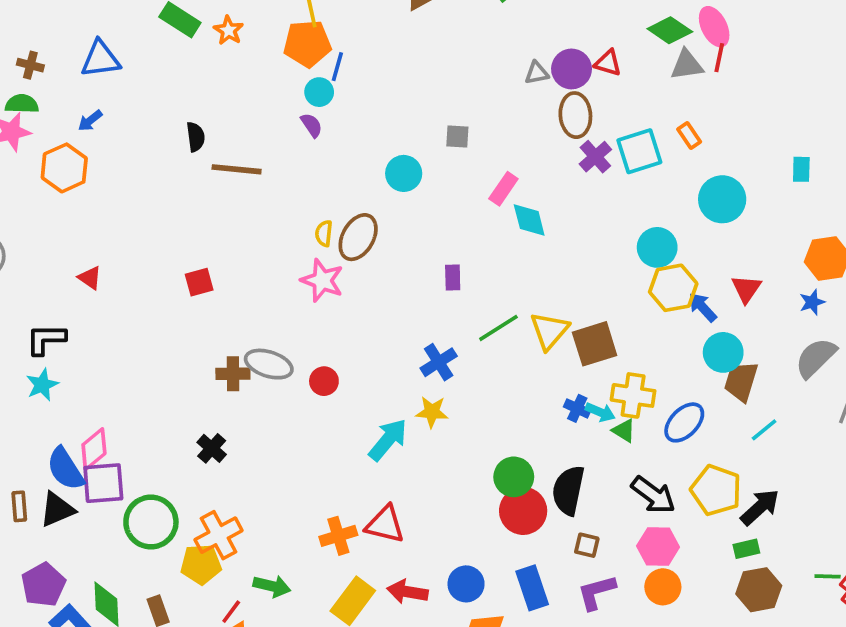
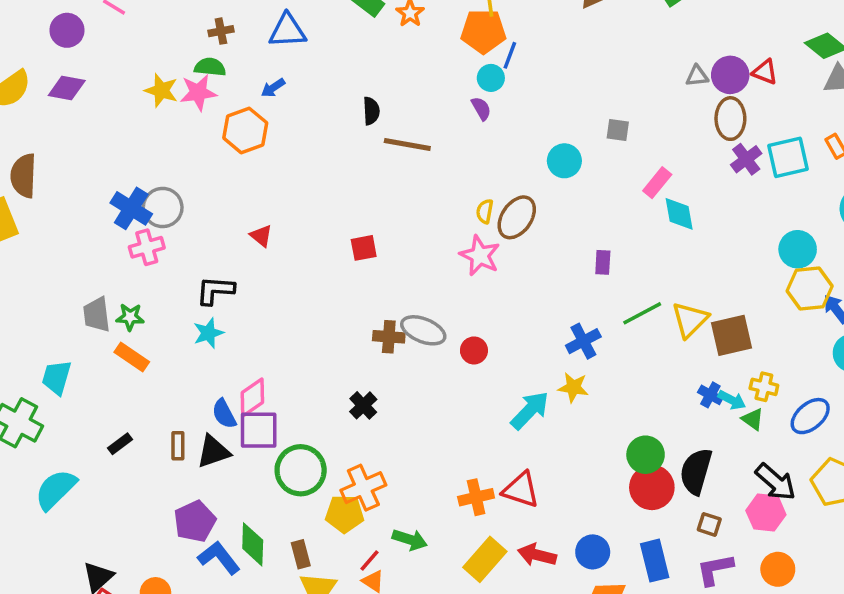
brown cross: (30, 65) -> (221, 31), turned -30
yellow cross: (633, 395) -> (764, 387), size x0.7
blue semicircle: (65, 469) -> (224, 414), size x0.7
pink hexagon: (658, 547) -> (766, 513), moved

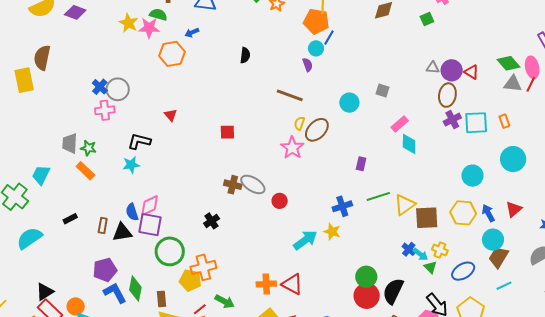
brown line: (407, 145) -> (290, 95), moved
blue cross: (131, 208) -> (100, 87), size x0.7
yellow hexagon: (810, 288) -> (463, 213), moved

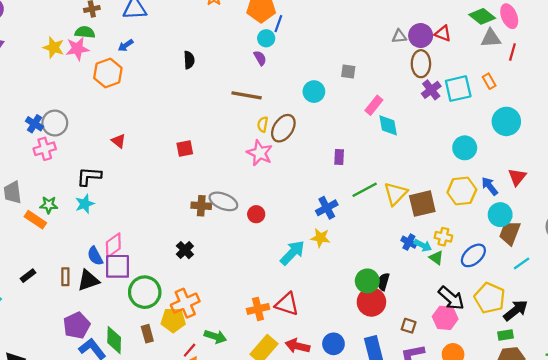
red line: (531, 84) -> (512, 52), moved
green star: (88, 148) -> (49, 205), moved
black semicircle: (393, 291) -> (383, 282), moved, size x0.6
brown rectangle: (162, 299) -> (147, 334), moved

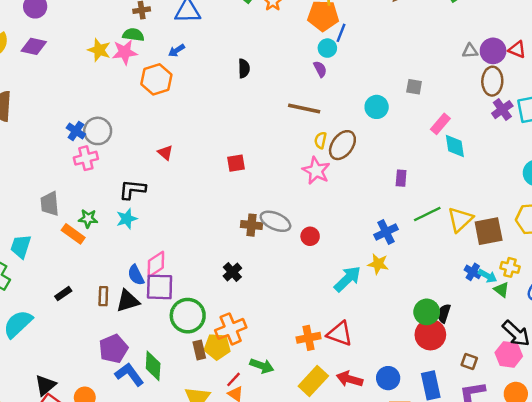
brown rectangle: (147, 334) -> (199, 350), moved

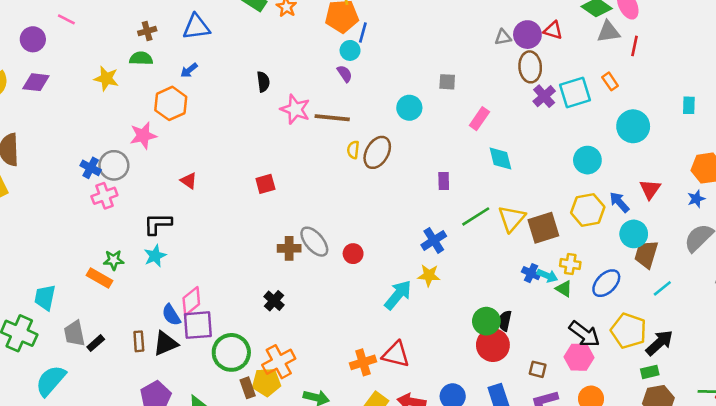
pink star: (125, 52) -> (143, 136), moved
cyan diamond: (455, 146) -> (500, 159), moved
pink star: (316, 171) -> (295, 109), moved
gray trapezoid: (50, 204) -> (74, 333), moved
gray ellipse: (275, 221) -> (314, 242), turned 32

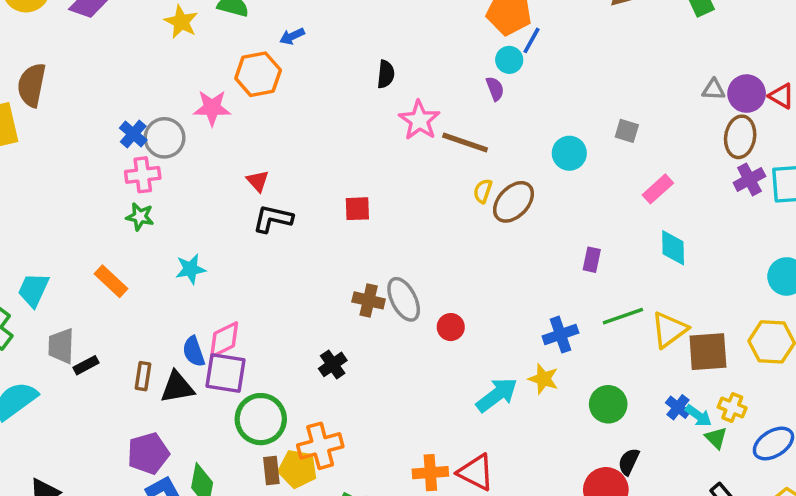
black L-shape: (158, 224) -> (273, 219), moved
green star: (114, 260) -> (140, 217), moved
green circle: (486, 321) -> (608, 404), moved

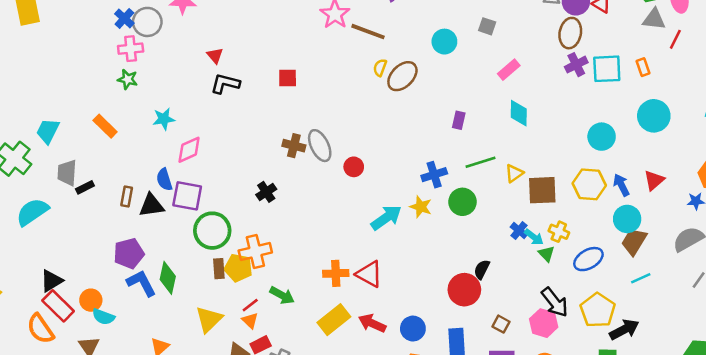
yellow triangle: (669, 330) -> (514, 173), size x0.7
pink diamond: (224, 340) -> (189, 150), moved
green circle: (608, 404) -> (462, 202), moved

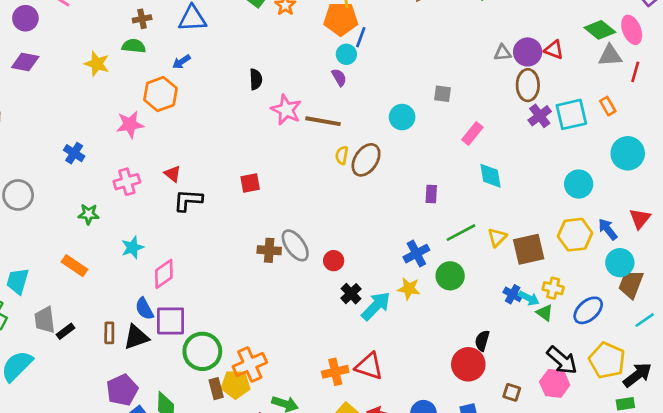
gray circle: (147, 22) -> (18, 195), moved
pink cross: (131, 49) -> (127, 182), moved
black cross: (266, 192) -> (351, 294), moved

